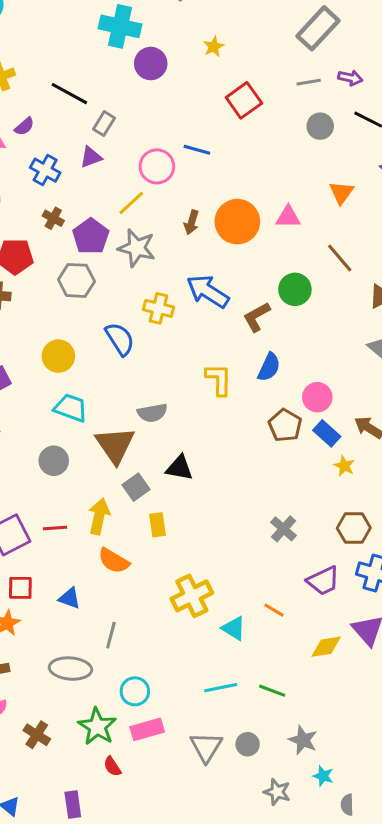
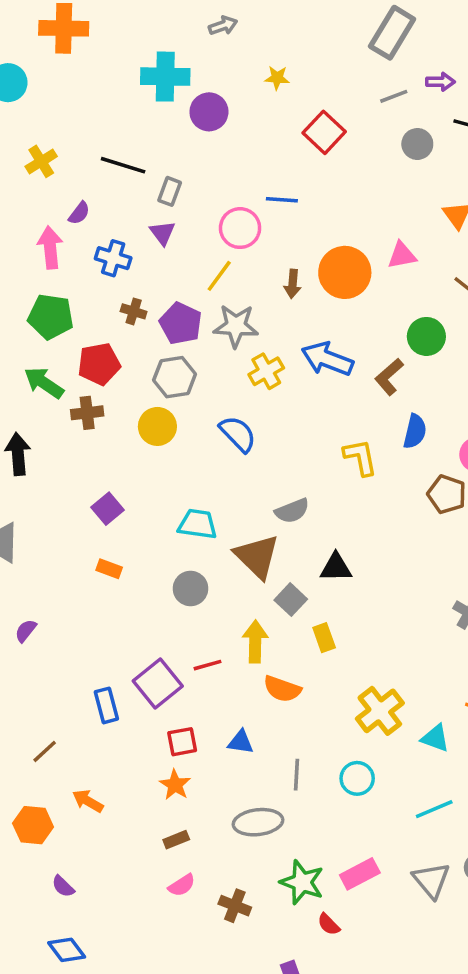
yellow star: (214, 47) -> (277, 78), turned -30
purple triangle: (91, 157) -> (162, 233), turned -35
yellow cross: (159, 308) -> (266, 371), moved, turned -32
yellow circle: (58, 356) -> (157, 426), moved
cyan circle: (135, 691) -> (357, 778), moved

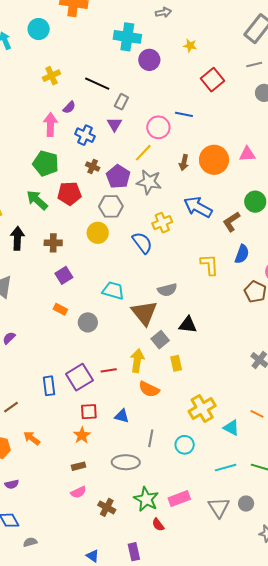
yellow cross: (266, 371) -> (162, 223), moved
brown cross: (87, 413) -> (53, 243), moved
gray circle: (191, 589) -> (88, 322), moved
purple semicircle: (63, 886) -> (12, 484), turned -64

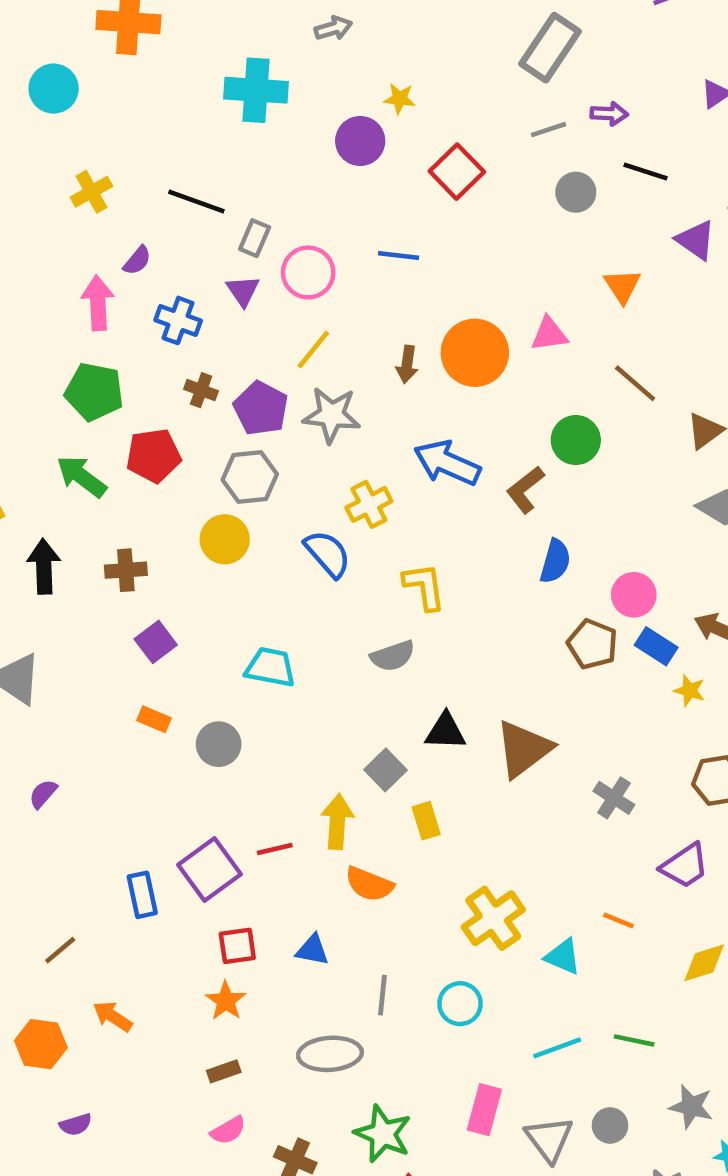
purple circle: (149, 60) -> (360, 141), moved
pink circle: (158, 127) -> (308, 272), moved
yellow L-shape: (209, 265) -> (424, 587), moved
brown triangle: (144, 313) -> (523, 749), moved, turned 36
pink rectangle: (179, 499) -> (484, 1110), moved, turned -50

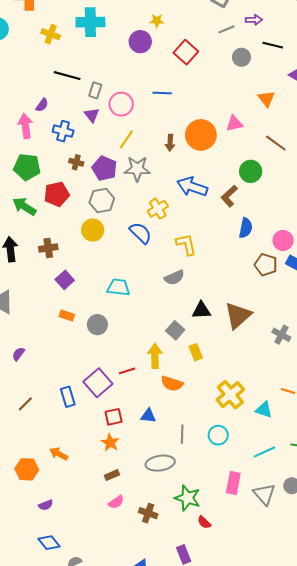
yellow cross: (91, 192) -> (51, 34), moved, turned -36
brown line: (60, 950) -> (25, 404), moved

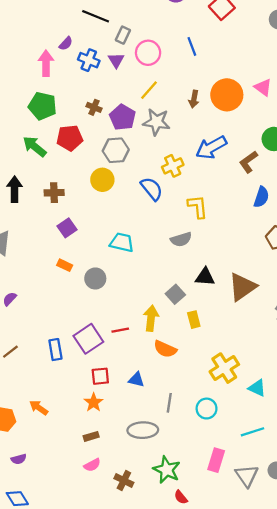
blue line: (162, 93) -> (192, 46), turned 60
pink triangle: (234, 124) -> (263, 87), turned 42
blue cross: (63, 131) -> (89, 60), moved
blue arrow: (192, 187) -> (211, 147), turned -56

